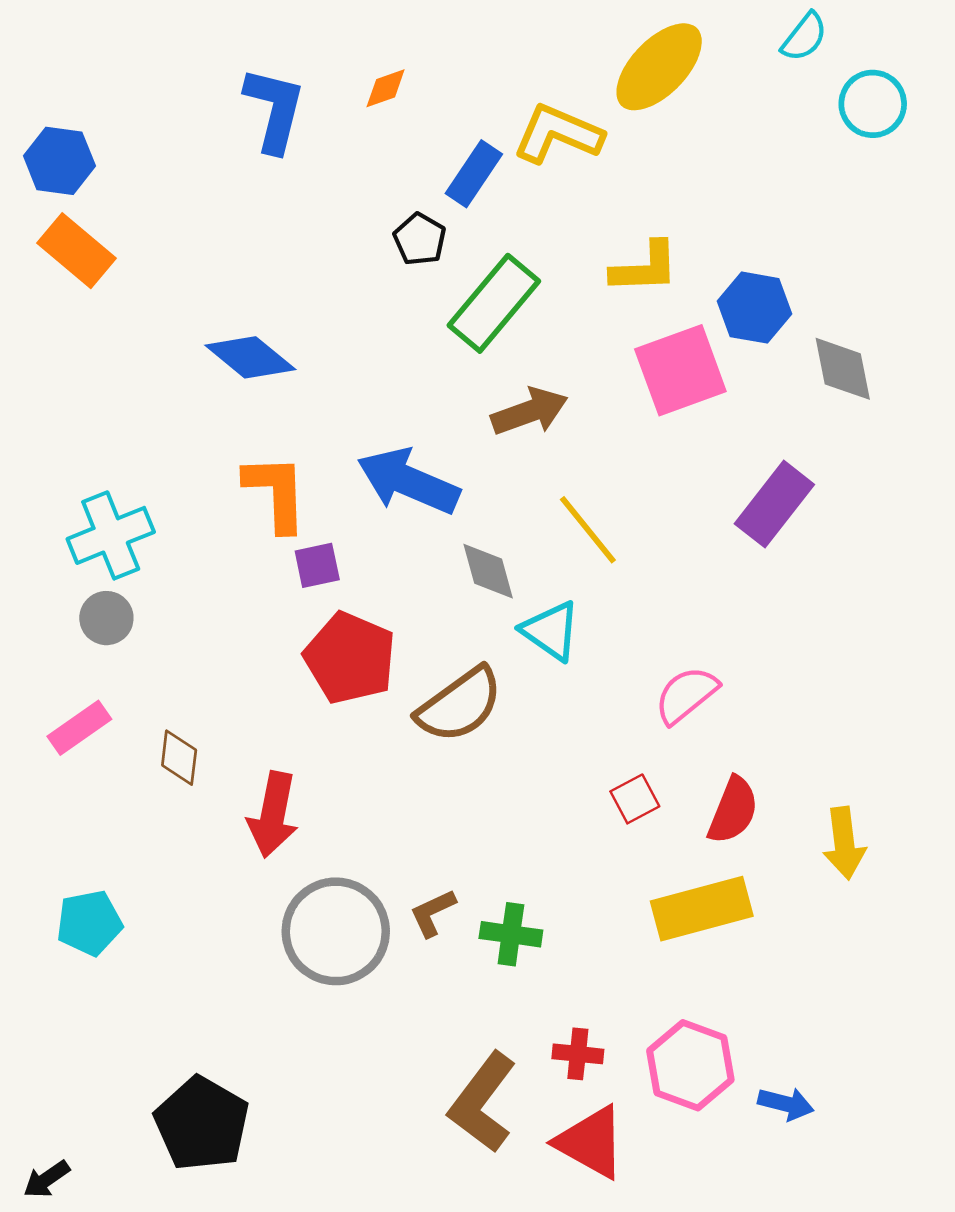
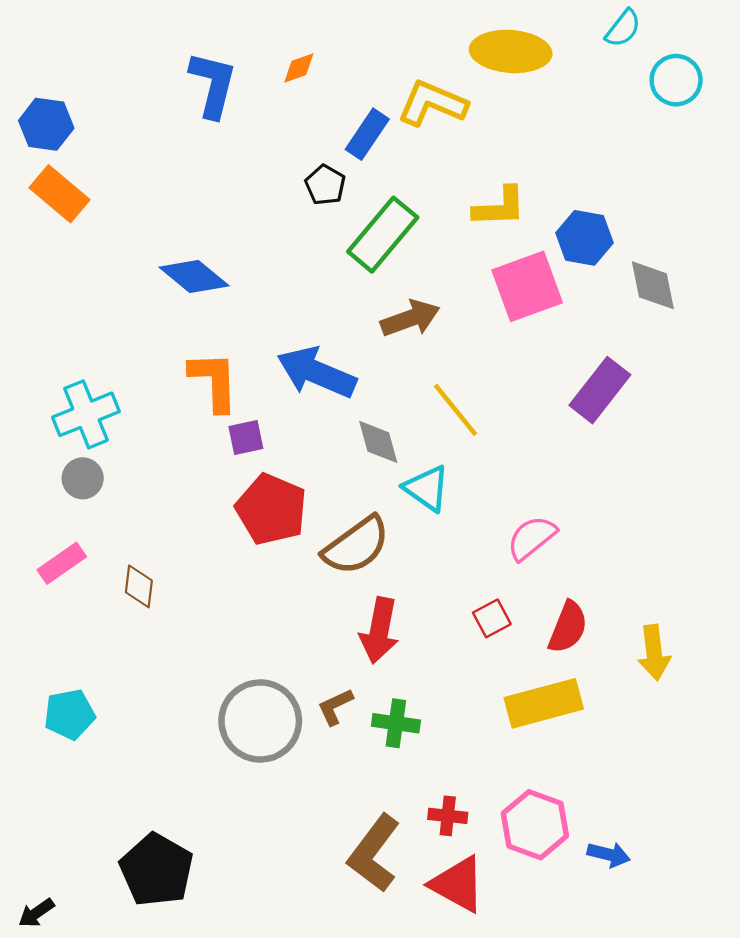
yellow ellipse: (659, 67) -> (511, 51), turned 50
red arrow: (273, 815) -> (379, 631), moved

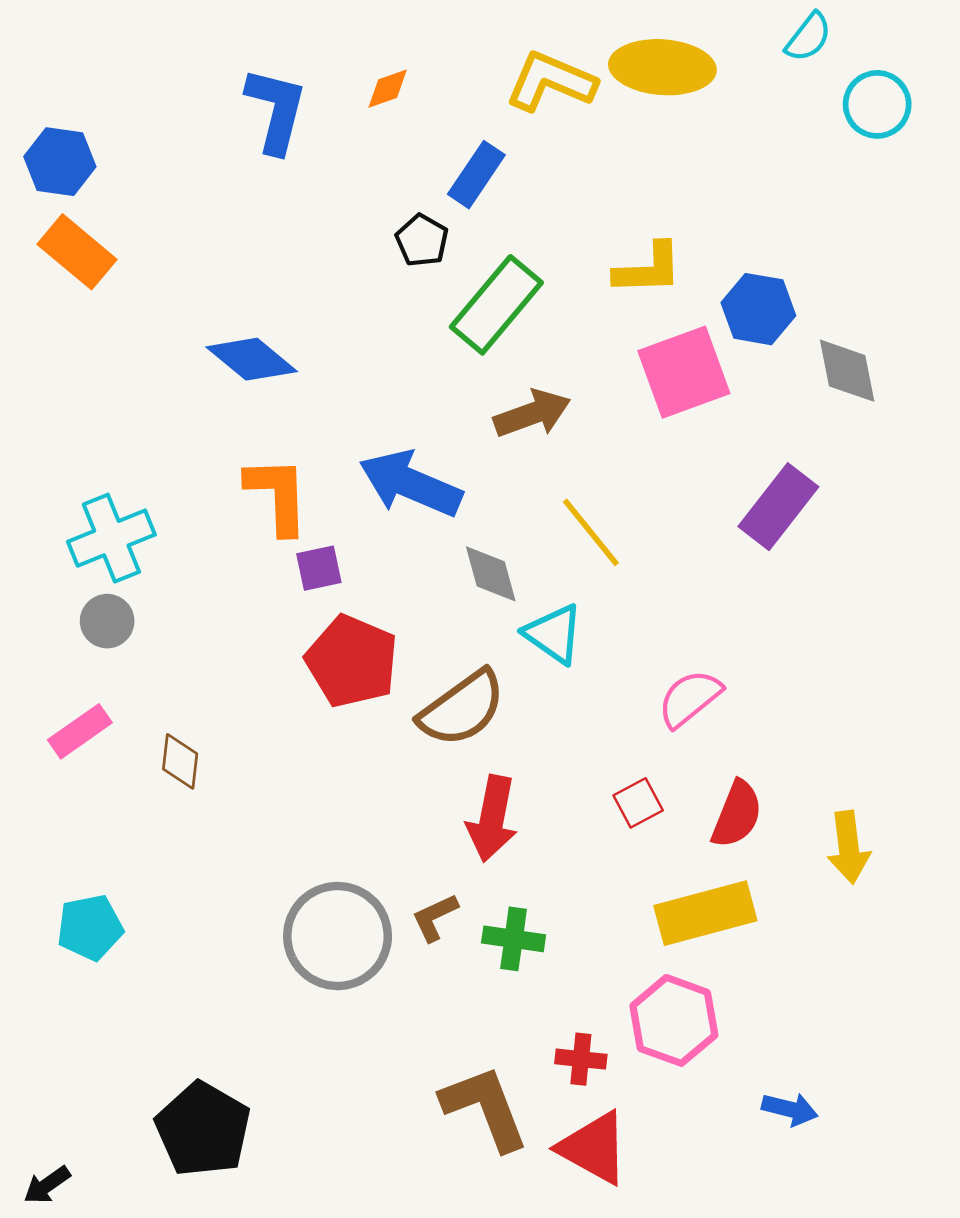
yellow L-shape: (432, 103) -> (551, 82), moved
pink hexagon: (535, 825) -> (674, 1020), moved
brown L-shape: (374, 853) -> (485, 1108), turned 122

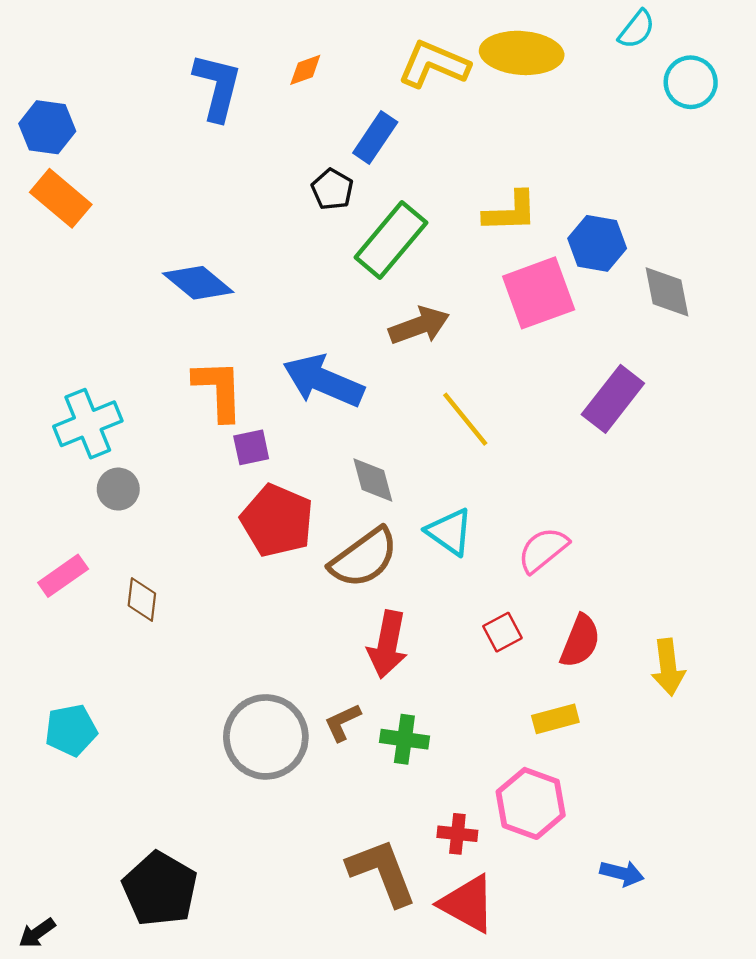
gray diamond: (491, 574) -> (373, 480), moved
gray circle: (107, 621) -> (118, 489), moved
cyan triangle: (554, 634) -> (450, 532), moved
yellow rectangle: (705, 913) -> (555, 719), size x0.6

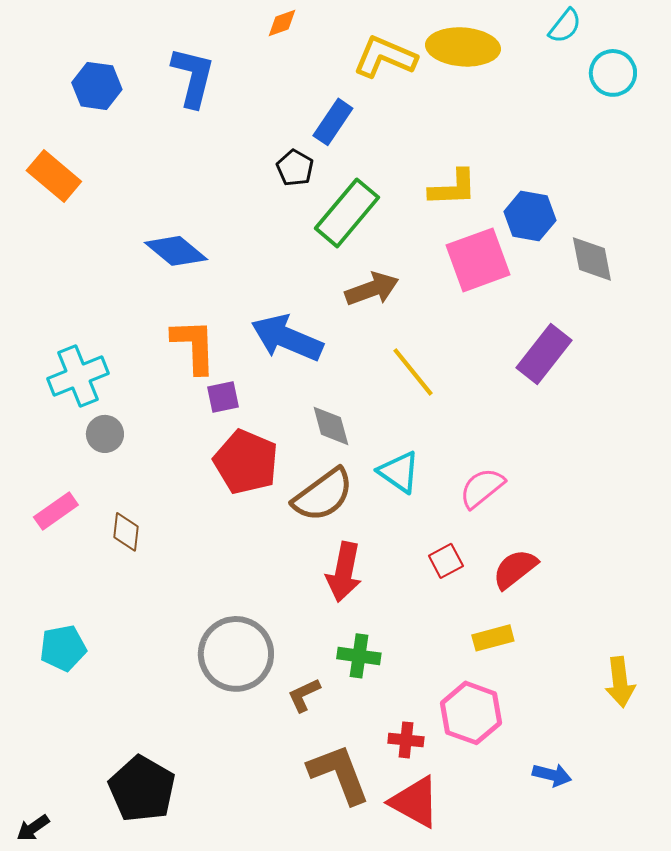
orange diamond: (305, 70) -> (282, 23), moved
blue hexagon: (47, 127) -> (97, 86), moved
red semicircle: (580, 641) -> (515, 569), turned -150
yellow arrow: (668, 667) -> (620, 682), moved
brown L-shape: (342, 722) -> (304, 695), moved

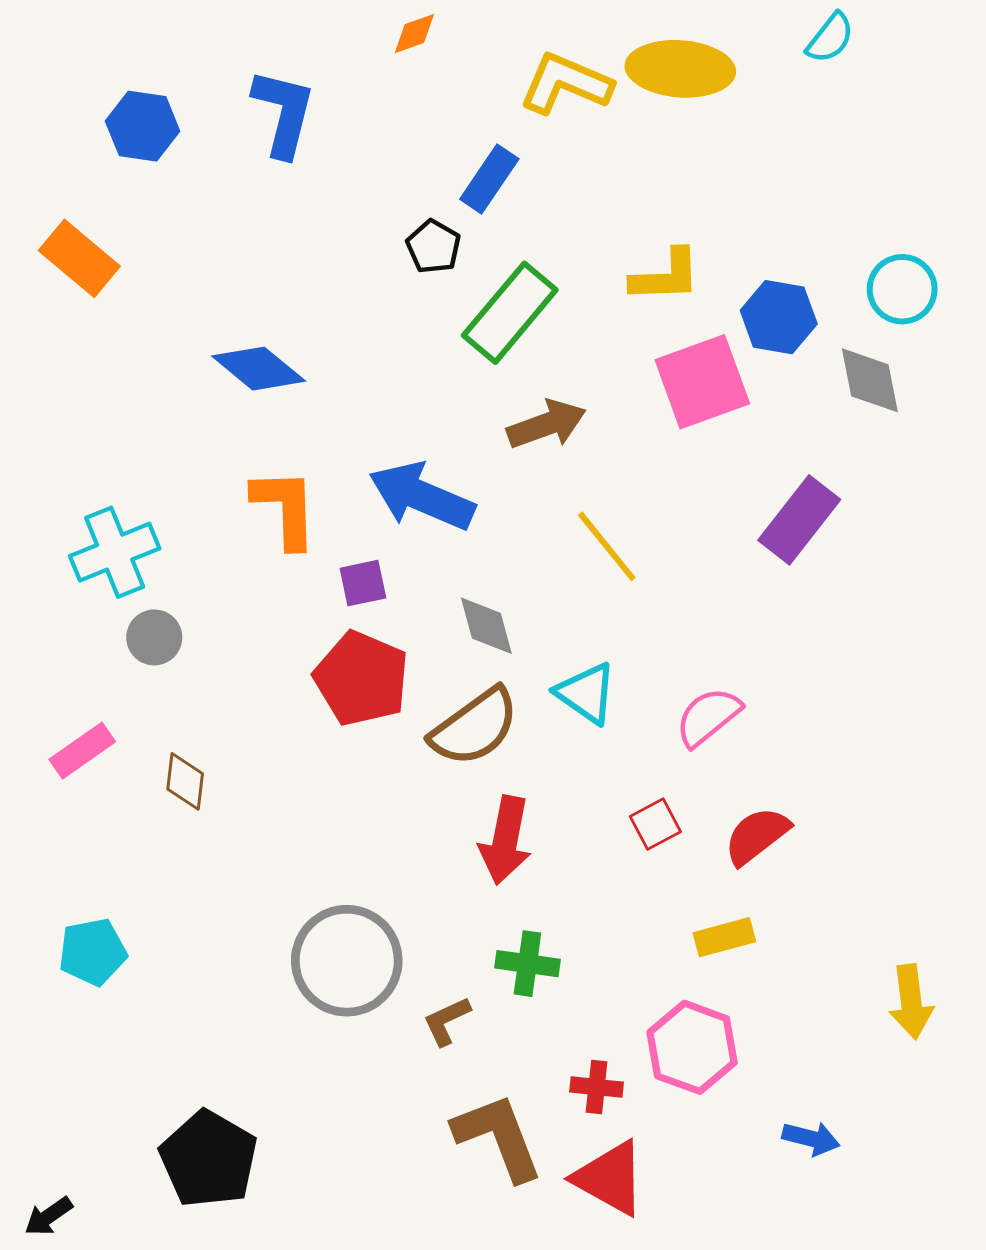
cyan circle: (613, 73) -> (902, 289), moved
purple square: (223, 397) -> (363, 583), moved

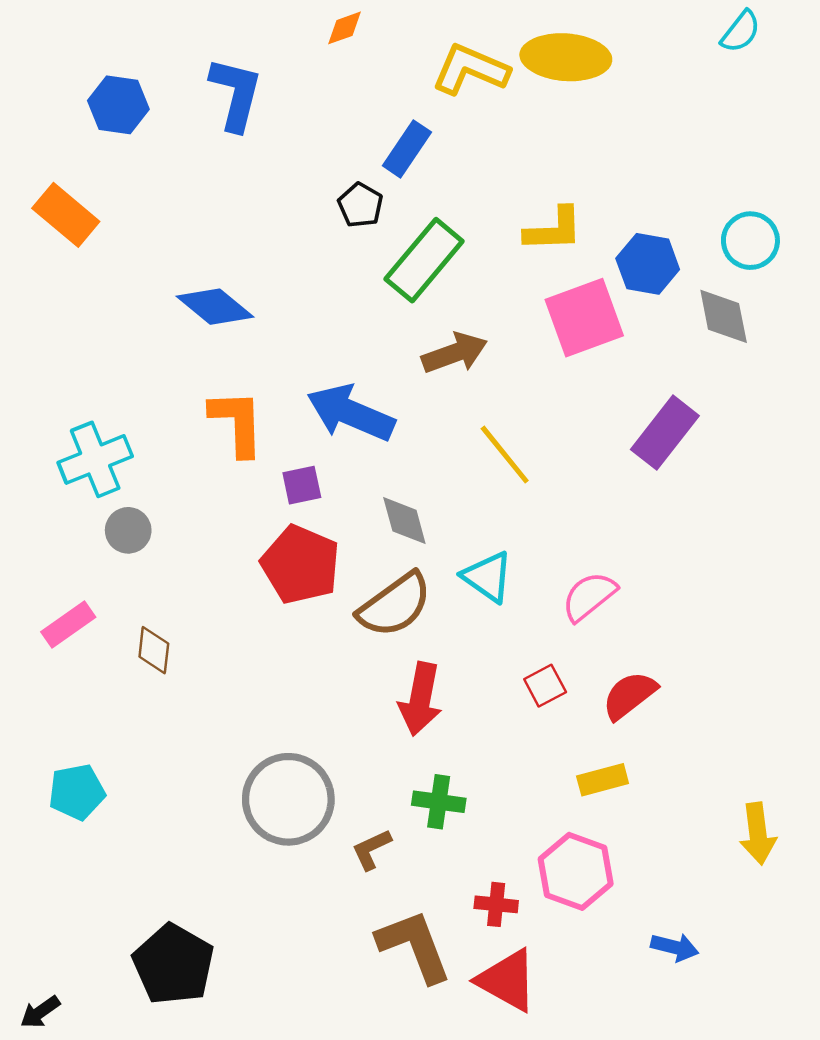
cyan semicircle: (830, 38) -> (741, 32), moved

